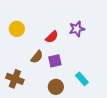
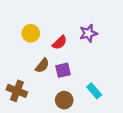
yellow circle: (17, 29) -> (31, 33), moved

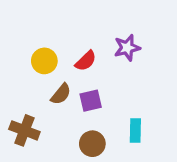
yellow circle: (31, 33) -> (44, 61), moved
cyan rectangle: (94, 91) -> (135, 130), turned 42

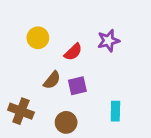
yellow circle: (44, 61) -> (38, 38), moved
brown circle: (92, 144) -> (66, 122), moved

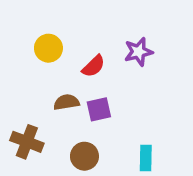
brown semicircle: (52, 80) -> (66, 102), turned -138
cyan rectangle: (115, 111) -> (146, 158), moved

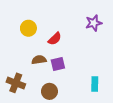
purple star: (138, 52) -> (94, 23), moved
cyan rectangle: (146, 158) -> (95, 84), moved

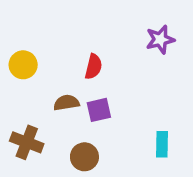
yellow circle: (28, 28) -> (23, 65), moved
red semicircle: (55, 39) -> (93, 67), turned -32

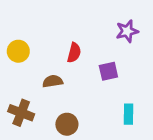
purple square: (99, 110) -> (108, 71), moved

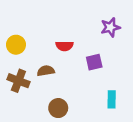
red semicircle: (74, 53) -> (64, 46), turned 77
brown cross: (21, 113) -> (18, 81), moved

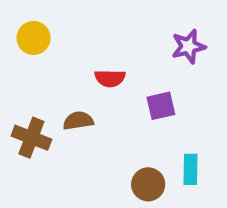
yellow circle: (16, 45) -> (34, 38), moved
brown circle: (58, 108) -> (148, 184), moved

